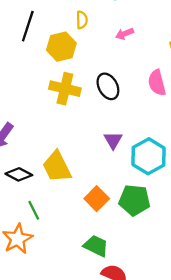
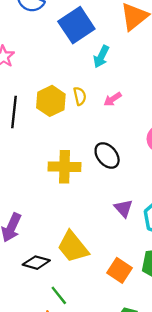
yellow semicircle: (82, 20) -> (80, 96), moved
yellow hexagon: (61, 47) -> (51, 101), moved

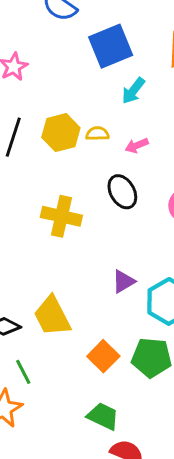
yellow semicircle: (80, 96) -> (97, 134), turned -90
black ellipse: (107, 155) -> (122, 192), moved
purple triangle: (124, 208) -> (123, 281), turned 30

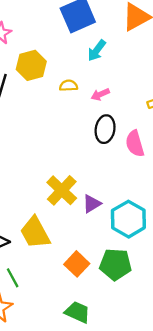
yellow hexagon: (61, 133) -> (31, 65), moved
black ellipse: (122, 192) -> (105, 129), moved, turned 40
yellow cross: (61, 216) -> (62, 190), moved, turned 32

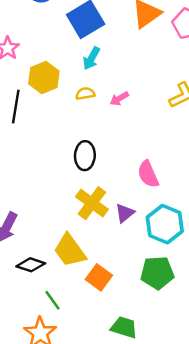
cyan arrow: (97, 51) -> (91, 58), moved
black ellipse: (105, 129) -> (85, 156), moved
pink semicircle: (135, 144) -> (148, 174), moved
orange square: (77, 264) -> (99, 277), moved

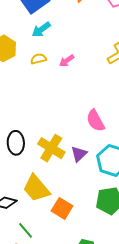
cyan arrow: (91, 58) -> (41, 30), turned 30
black ellipse: (85, 156) -> (16, 143), moved

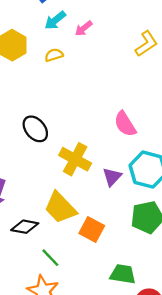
pink arrow: (67, 61) -> (84, 28), moved
black ellipse: (16, 143) -> (35, 129), moved, turned -35
purple triangle: (79, 154) -> (112, 177), moved

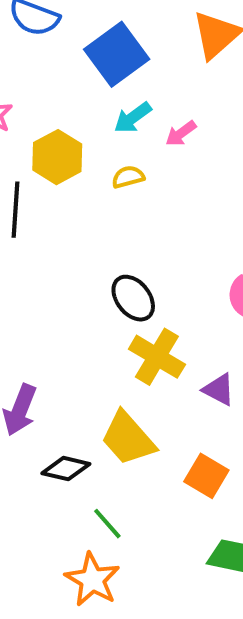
black ellipse: (35, 129) -> (133, 298), moved
purple triangle: (112, 177) -> (219, 390), turned -48
orange square: (92, 230) -> (206, 476), moved

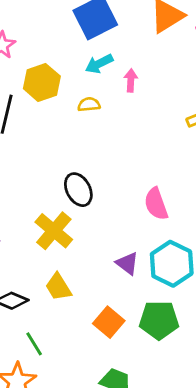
pink arrow: (181, 133) -> (131, 80), turned 120
yellow cross: (157, 357) -> (54, 231), moved
yellow trapezoid: (128, 438) -> (58, 287), size x0.7

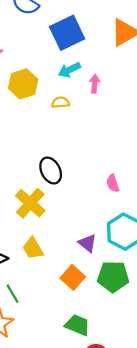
pink semicircle: (156, 204) -> (113, 183), size x0.7
purple triangle: (127, 263) -> (88, 243), moved

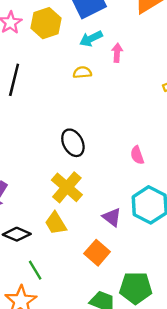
yellow hexagon: (23, 84) -> (46, 23), moved
yellow cross: (30, 203) -> (67, 187), moved
green pentagon: (113, 277) -> (136, 288), moved

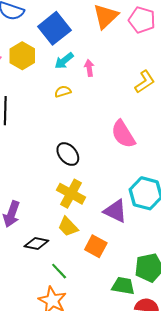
pink semicircle: (137, 155) -> (123, 134), moved, size x1.8
purple triangle: (112, 217) -> (115, 211), size x1.4
orange square: (97, 253) -> (96, 246), moved

